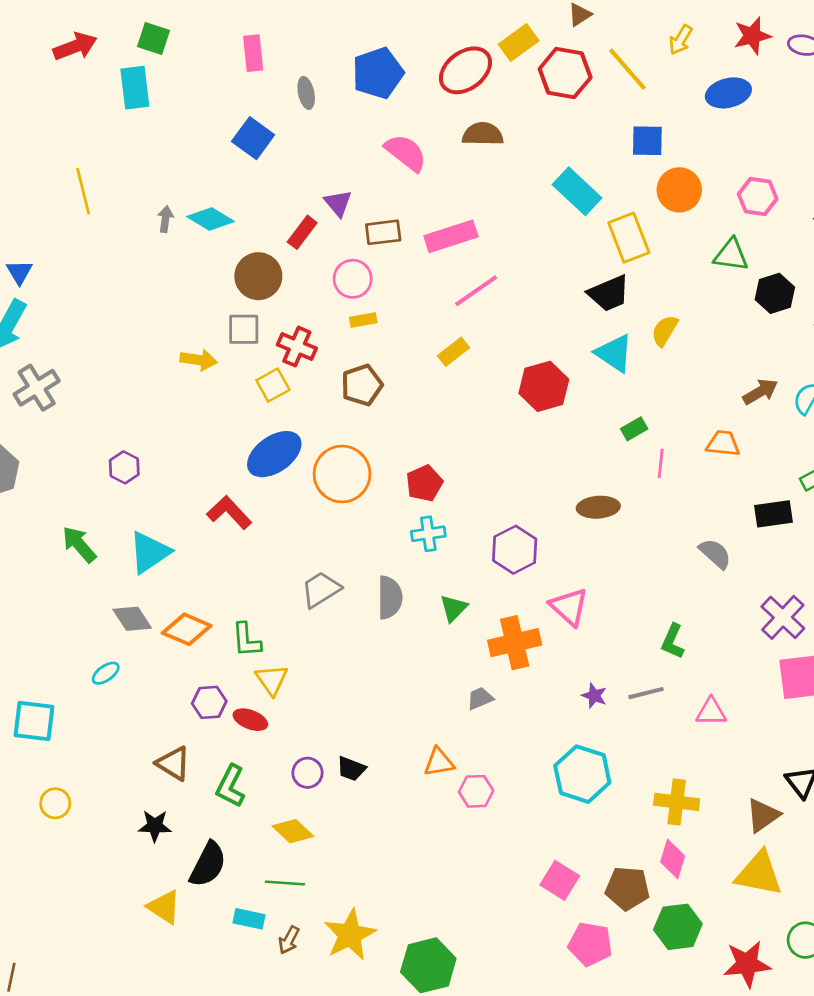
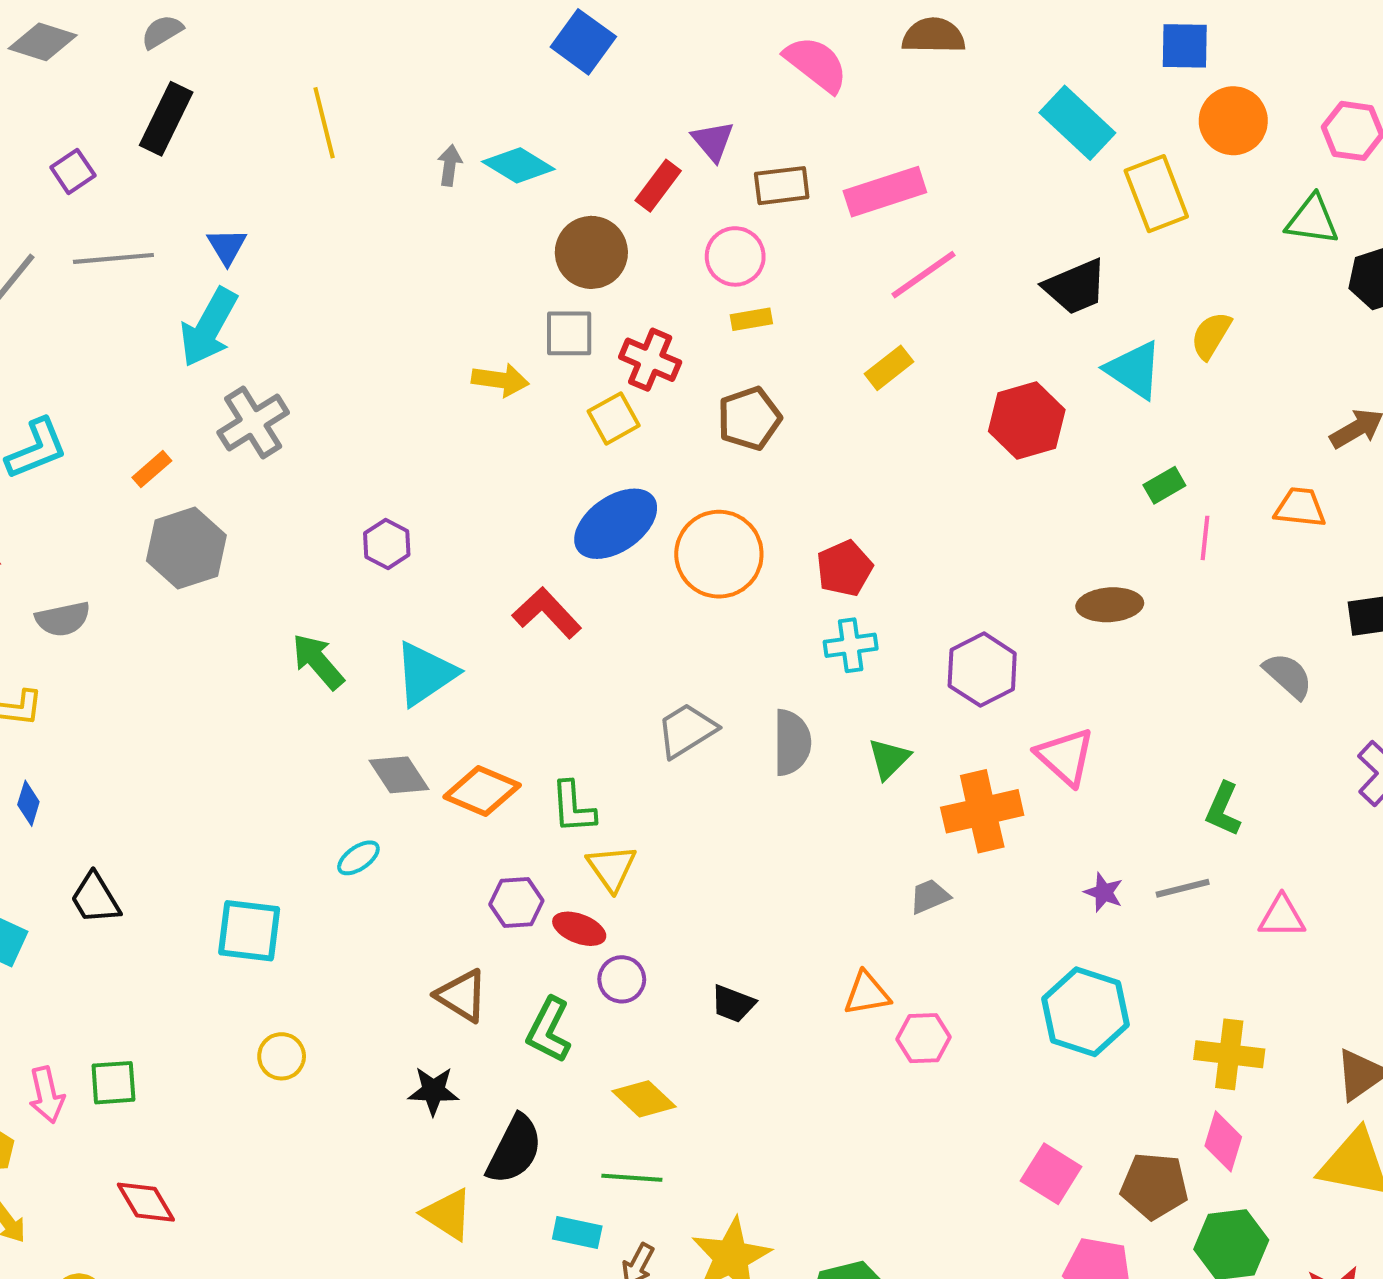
black trapezoid: (609, 293) -> (1075, 287), moved
purple circle: (307, 773) -> (622, 979), moved

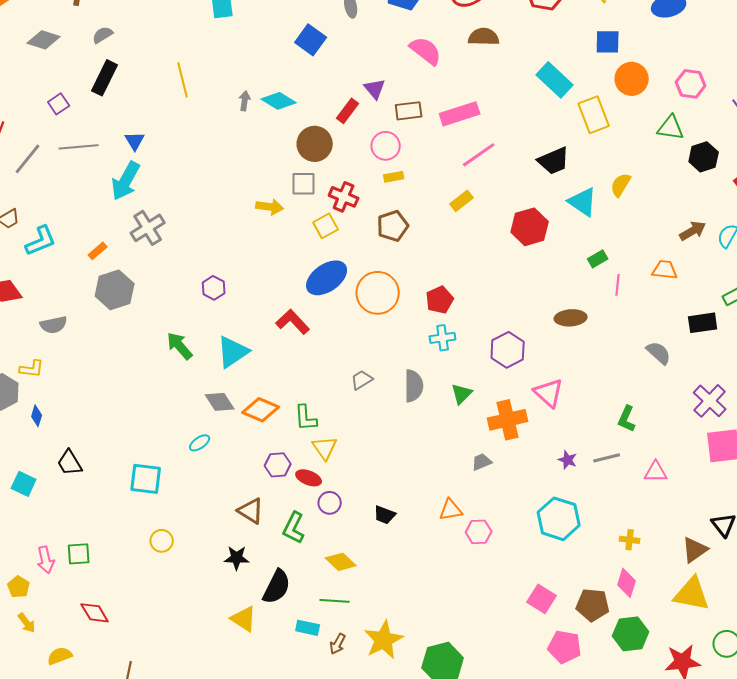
gray trapezoid: (687, 730) -> (362, 380), size x0.7
yellow cross: (1229, 1054) -> (630, 540), size x0.6

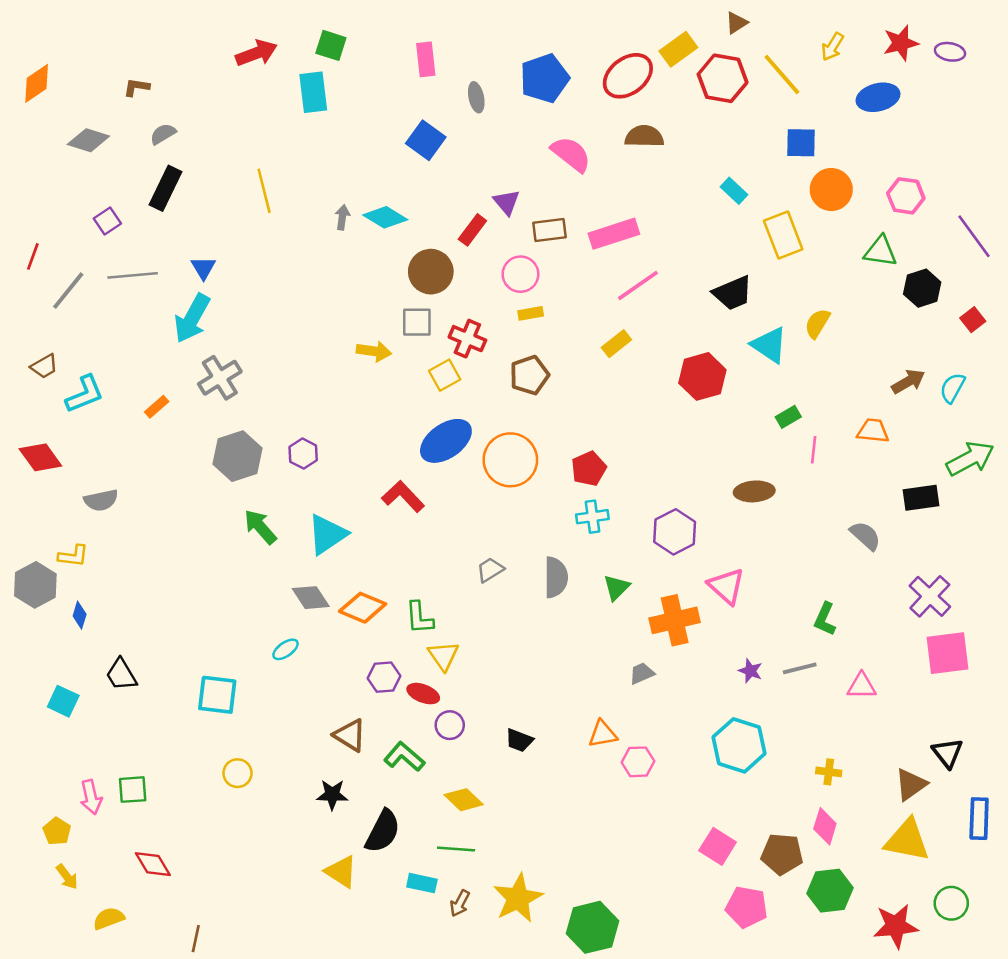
cyan rectangle: (555, 80) -> (734, 191), size x0.6
gray hexagon: (115, 290) -> (237, 456), moved
green L-shape: (294, 528) -> (404, 757), turned 104

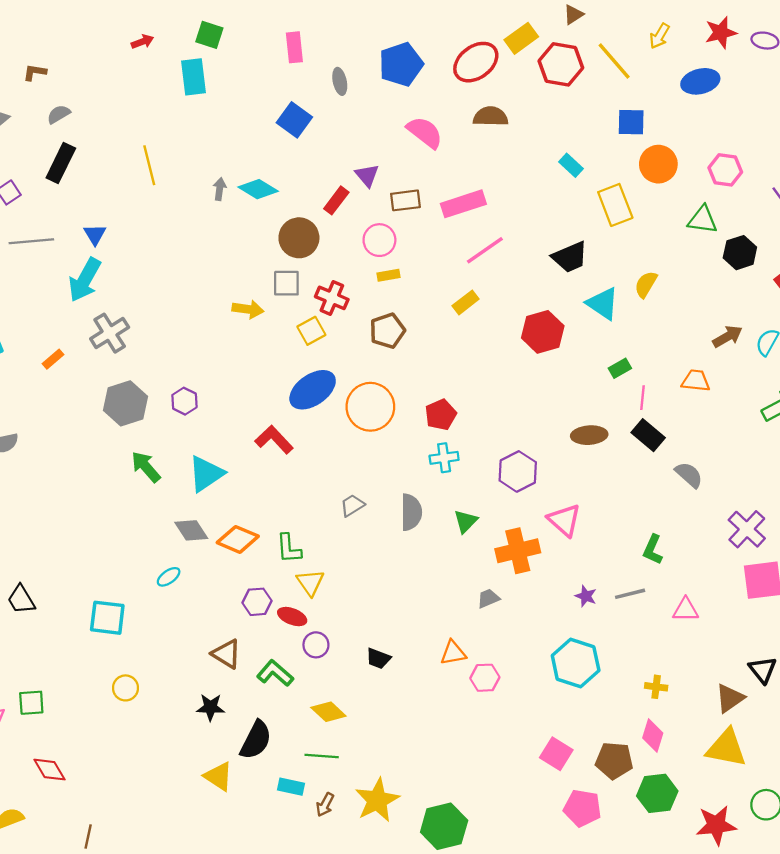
red arrow: (256, 53) -> (142, 42), size x0.6
black rectangle: (921, 498) -> (648, 435), moved, turned 48

